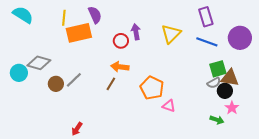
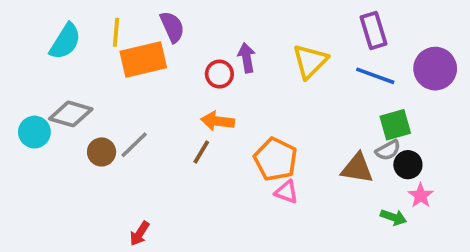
cyan semicircle: (23, 15) -> (65, 41), moved, turned 90
brown triangle: (230, 78) -> (357, 168), moved
pink triangle: (169, 106) -> (286, 192), moved

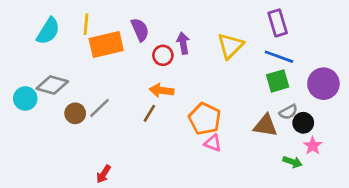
purple semicircle: (172, 27) -> (140, 30), moved
purple circle: (435, 69) -> (323, 84), moved
green square: (395, 125) -> (278, 81), moved

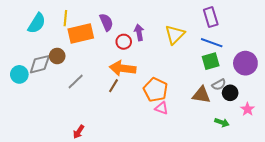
gray diamond: (52, 85) -> (40, 64), turned -30
orange arrow: (162, 90) -> (123, 68), size x1.4
brown circle: (75, 113) -> (57, 56), moved
pink star: (313, 146) -> (248, 109), moved

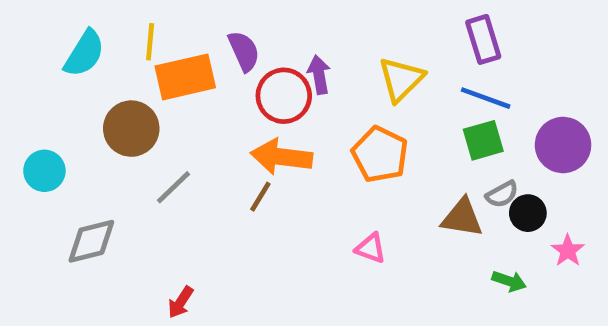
red circle: (124, 42) -> (284, 96), size x1.5
brown circle: (57, 56) -> (131, 129), size x1.5
gray diamond: (40, 64) -> (91, 241), moved
orange pentagon: (155, 90) -> (380, 154), moved

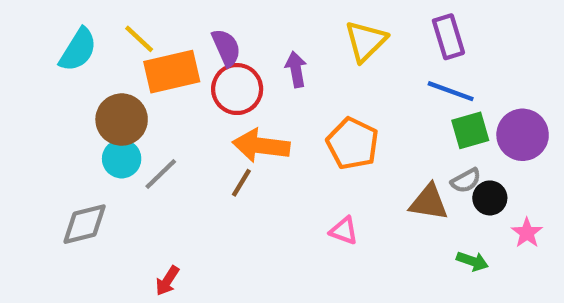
yellow line: (150, 42) -> (139, 39), turned -52
yellow triangle: (401, 79) -> (366, 41), moved
red circle: (284, 96) -> (237, 89), moved
green square: (483, 140) -> (470, 130), moved
cyan circle: (44, 171) -> (122, 159), moved

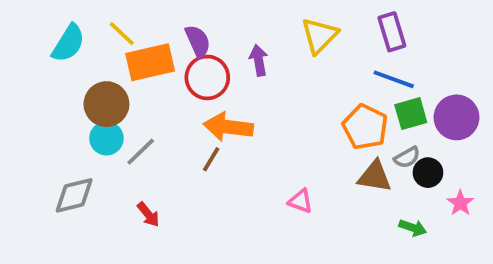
orange pentagon: (353, 144) -> (365, 127), moved
red arrow: (167, 281) -> (148, 214), moved, turned -72

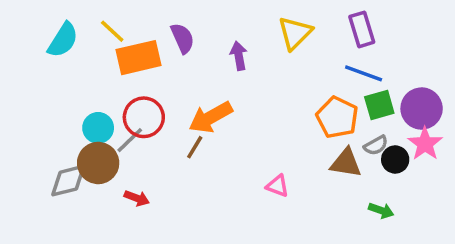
red circle: (207, 77) -> (144, 117), moved
brown circle: (106, 104) -> (98, 163), moved
orange arrow: (228, 127) -> (211, 117), turned -36
pink star: (460, 203) -> (425, 144), moved, size x1.4
red arrow: (148, 214) -> (137, 198), turned -30

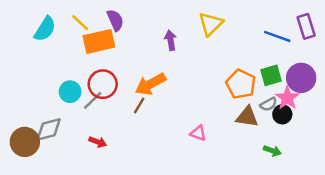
purple rectangle: (362, 29) -> (306, 26), moved
purple semicircle: (182, 38) -> (115, 20), moved
blue line: (364, 73) -> (277, 36), moved
pink star: (425, 144) -> (287, 98), moved
brown circle: (98, 163) -> (25, 142), moved

